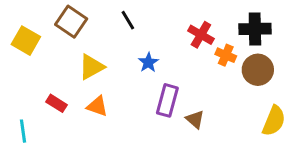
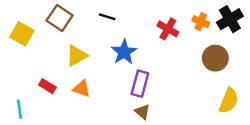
black line: (128, 20) -> (107, 17), turned -42
black cross: (255, 29) -> (230, 19), moved, turned -30
orange cross: (226, 55) -> (201, 22), moved
blue star: (148, 62) -> (124, 52), size x1.5
brown triangle: (195, 119) -> (142, 112), moved

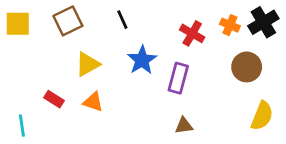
black line: (107, 17) -> (122, 20), turned 49
brown square: (60, 18) -> (68, 21), turned 30
yellow square: (22, 34) -> (18, 24), moved, turned -30
purple rectangle: (140, 84) -> (178, 78), moved
brown triangle: (142, 112) -> (184, 126), moved, turned -49

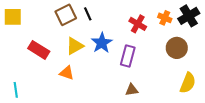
brown square: (68, 21) -> (66, 15), moved
yellow triangle: (88, 64) -> (75, 46), moved
red rectangle: (54, 99) -> (39, 50), moved, size x1.5

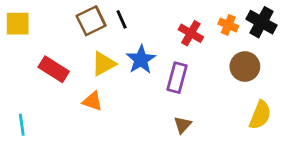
black cross: (189, 16) -> (262, 22), turned -30
brown triangle: (132, 90) -> (183, 125), turned -40

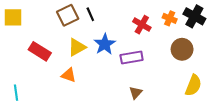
purple rectangle: (177, 78) -> (132, 58), turned 65

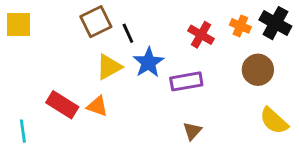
black line: (90, 14) -> (128, 33), moved
red rectangle: (40, 51) -> (62, 105), moved
yellow semicircle: (193, 85) -> (274, 121), turned 110

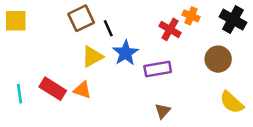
orange cross: (240, 26) -> (191, 16), moved
cyan line: (23, 131) -> (19, 94), moved

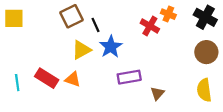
brown circle: (218, 59) -> (206, 52), moved
purple rectangle: (158, 69) -> (129, 77), moved
yellow semicircle: (232, 102) -> (204, 90), turned 40
brown triangle: (163, 111) -> (157, 93), moved

